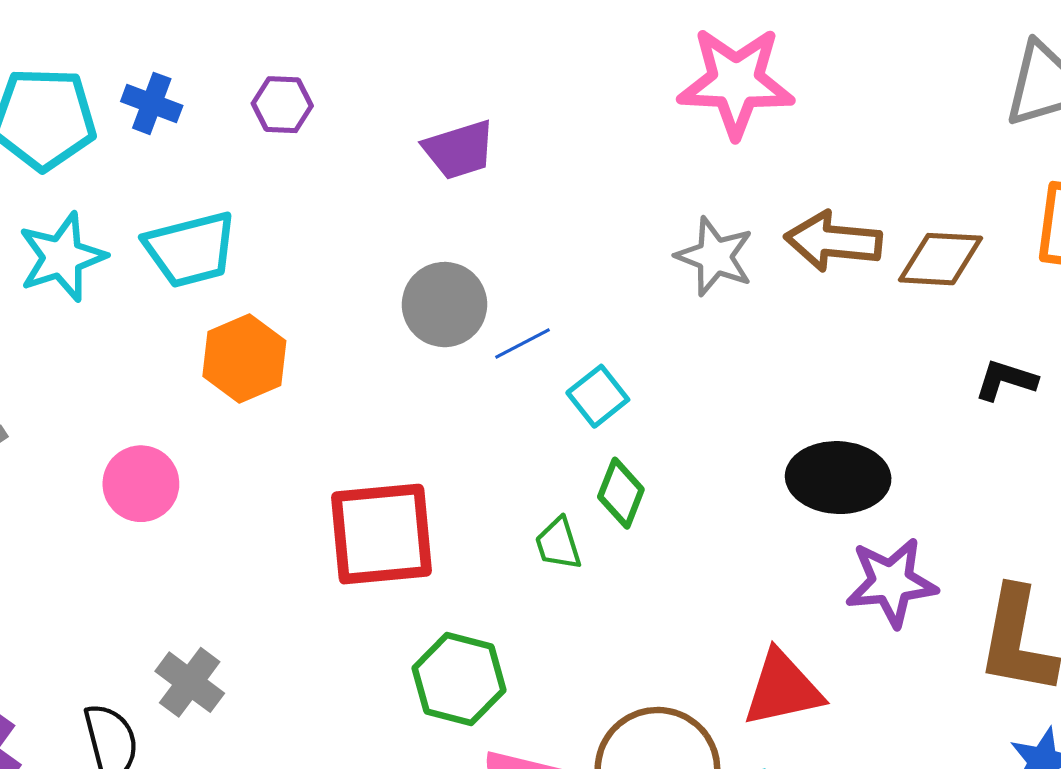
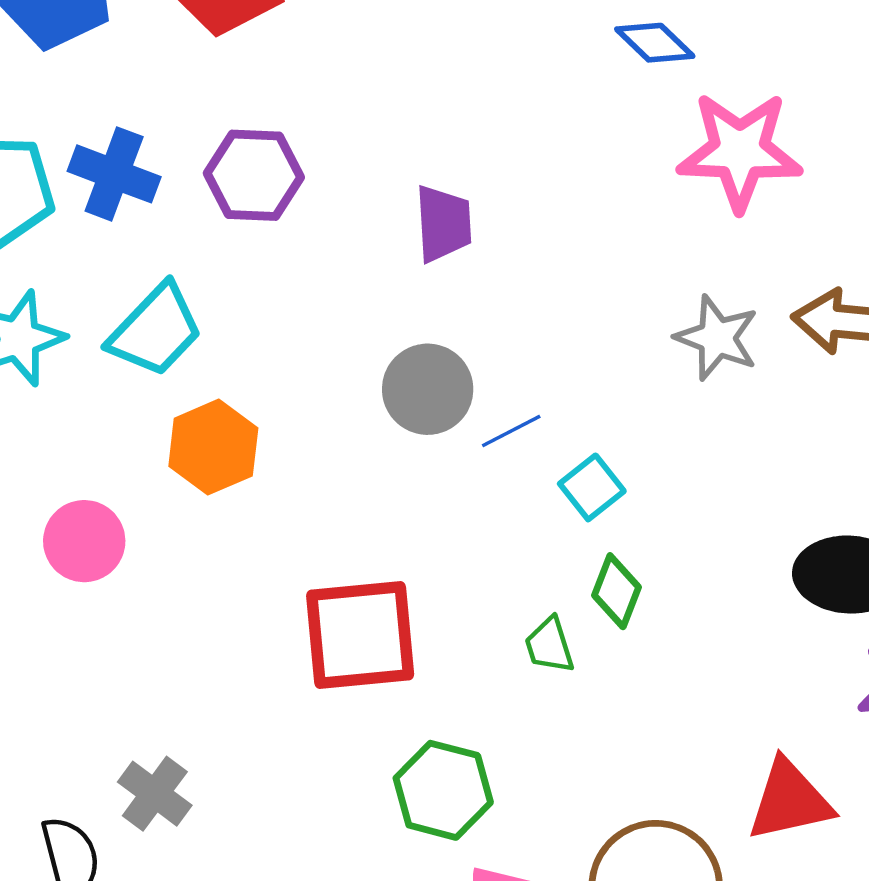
blue cross: (152, 103) -> (114, 174), size x1.4
purple hexagon: (282, 105) -> (254, 175), size x1.5
purple trapezoid: (459, 150) -> (443, 224), turned -76
cyan trapezoid: (191, 249) -> (156, 330), turned -32
pink circle: (141, 484) -> (84, 541), moved

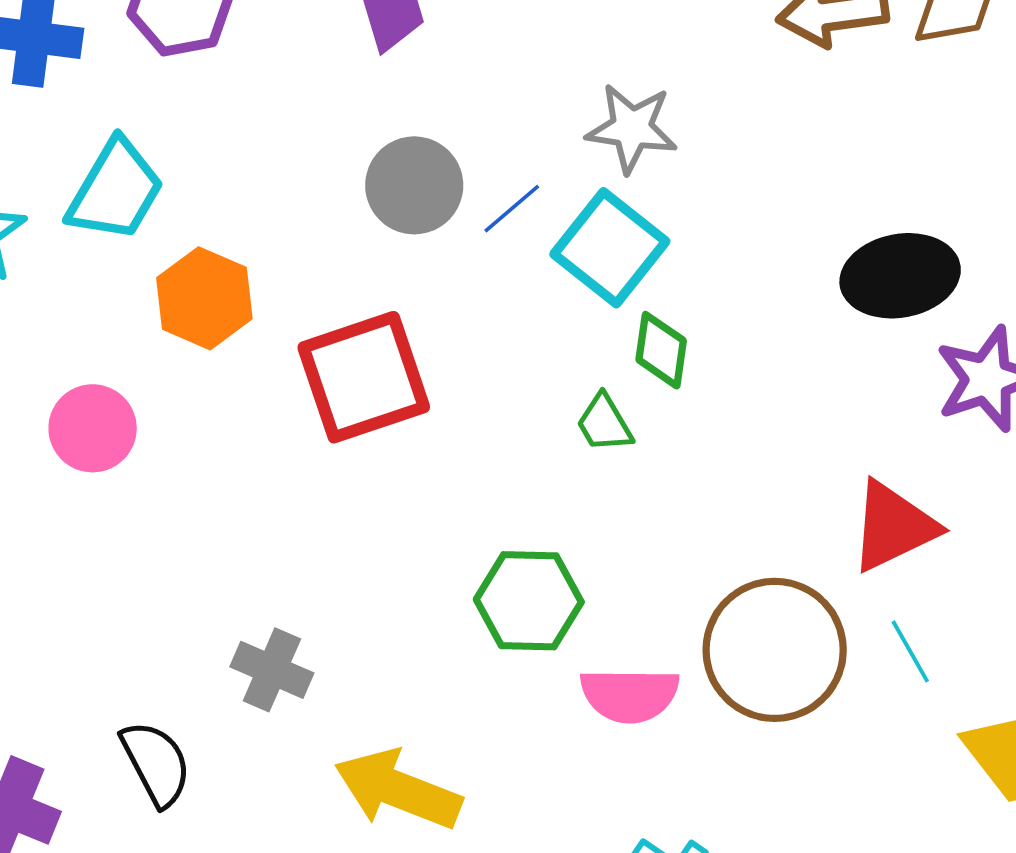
gray star: (717, 338) -> (632, 128), moved
cyan square: (592, 487) -> (610, 248), size x1.6
red square: (360, 635) -> (364, 377), moved
gray cross: (155, 794) -> (272, 670), moved

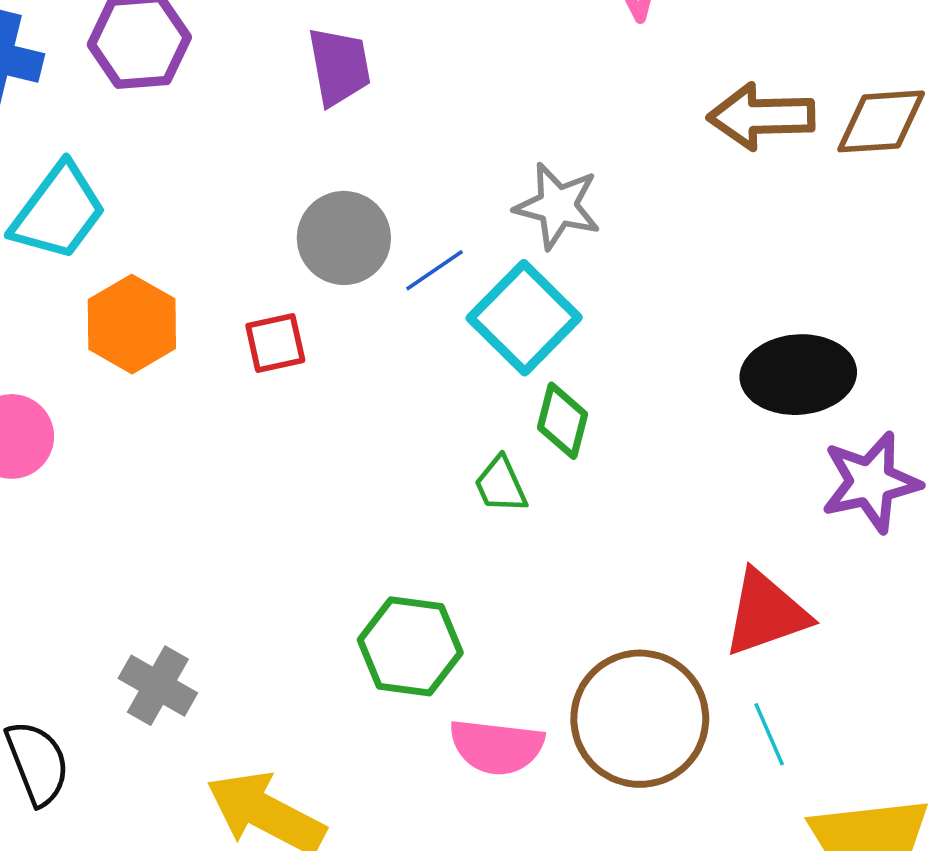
red square: (364, 377) -> (275, 343), moved, size x0.5

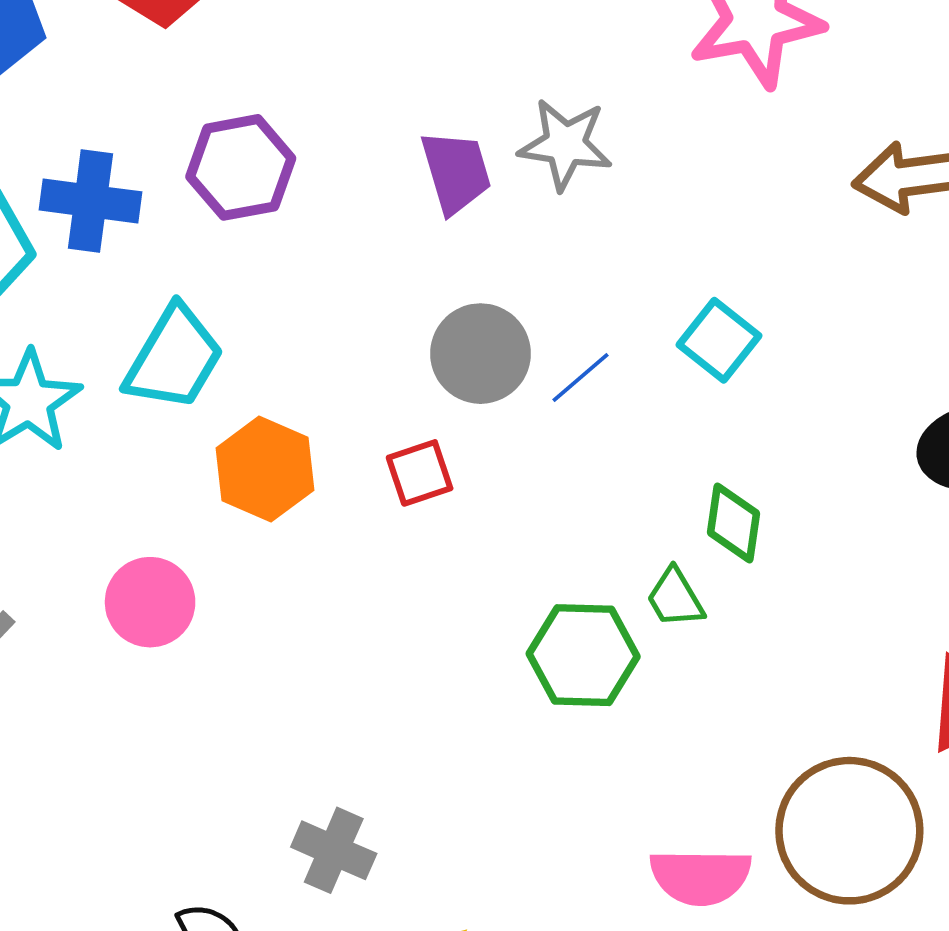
gray star: (557, 206) -> (565, 144), moved
cyan square: (524, 318) -> (719, 340), moved, size x0.7
green hexagon: (410, 646) -> (583, 655), moved

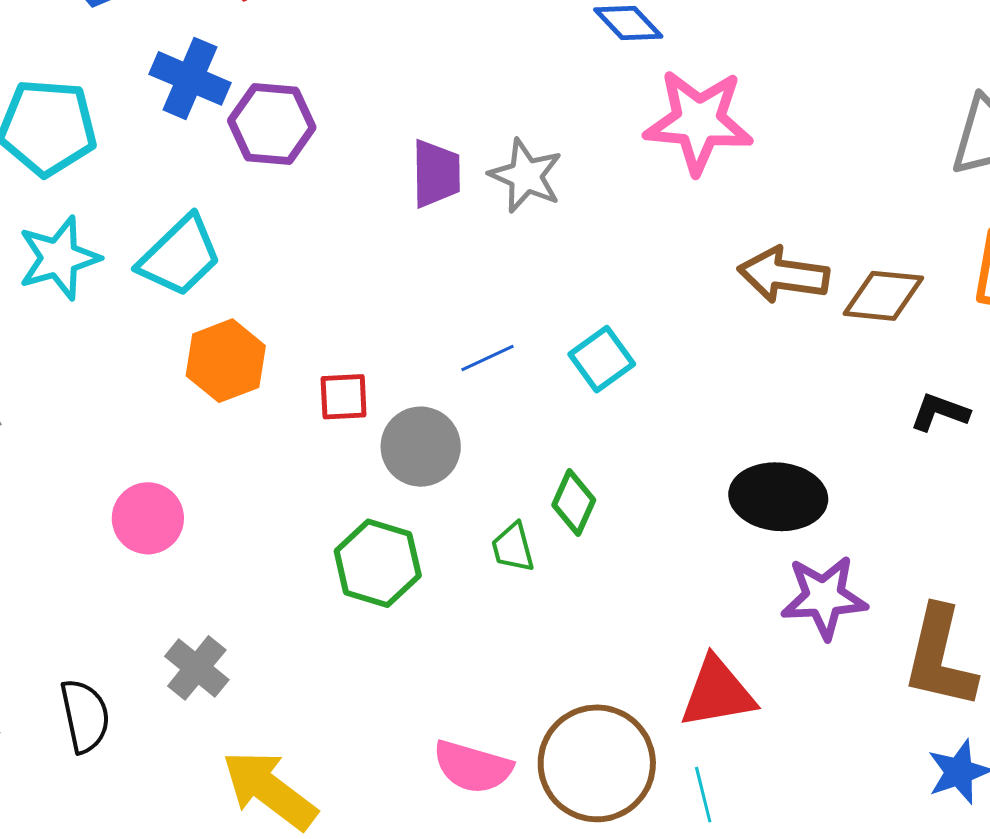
blue cross: (90, 201) -> (190, 78), moved
gray circle: (480, 354) -> (421, 447), moved
pink circle: (150, 602) -> (148, 518), moved
green hexagon: (583, 655) -> (378, 563), moved

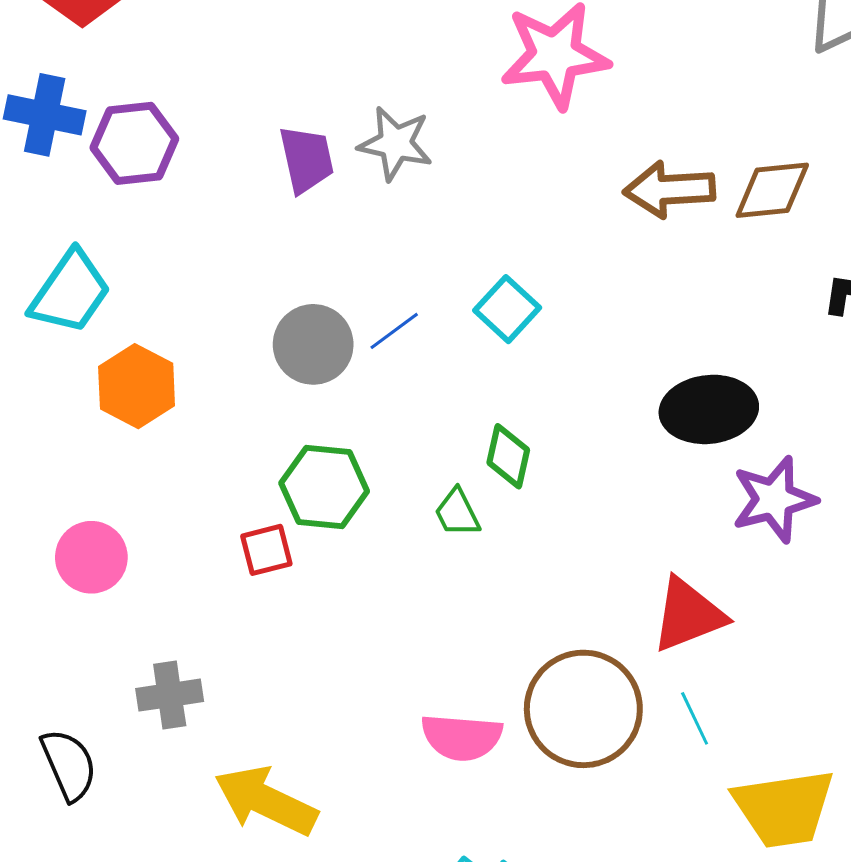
red square: (344, 397) -> (266, 550), moved
gray circle: (421, 447) -> (313, 344), moved
green hexagon: (378, 563) -> (324, 487), moved
gray cross: (197, 668) -> (170, 695), turned -36

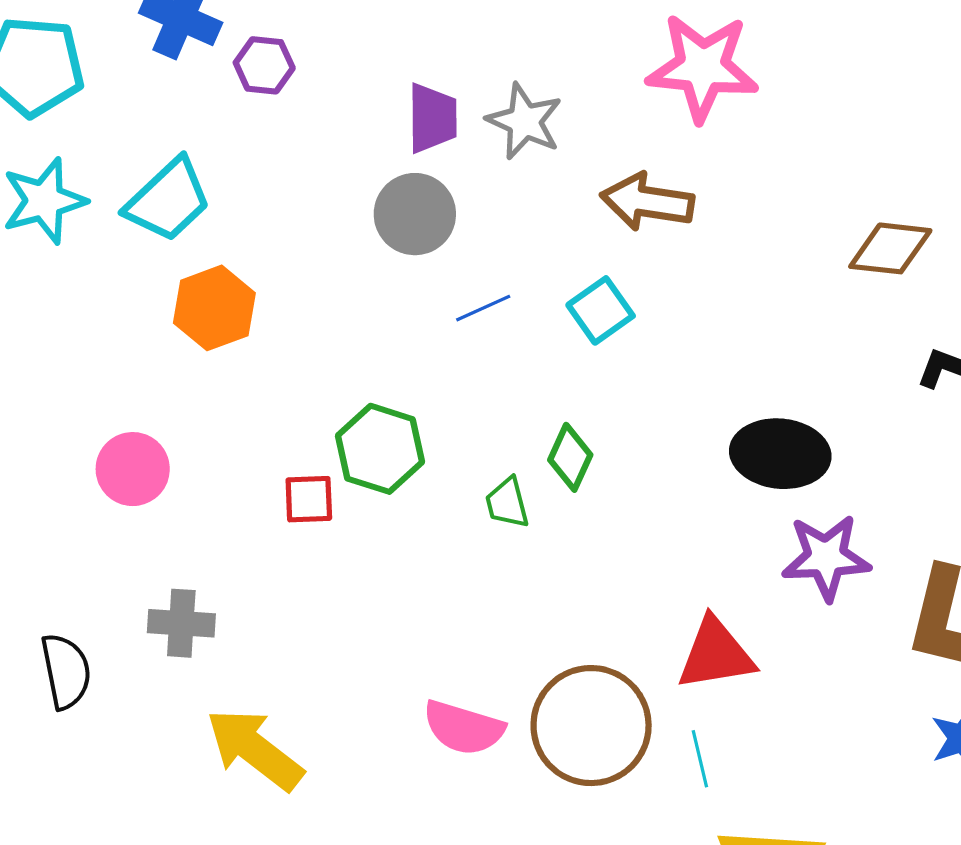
purple hexagon: (134, 143) -> (264, 65), size x0.7
brown arrow: (669, 189) -> (647, 202), moved
gray circle: (313, 344) -> (415, 214), moved

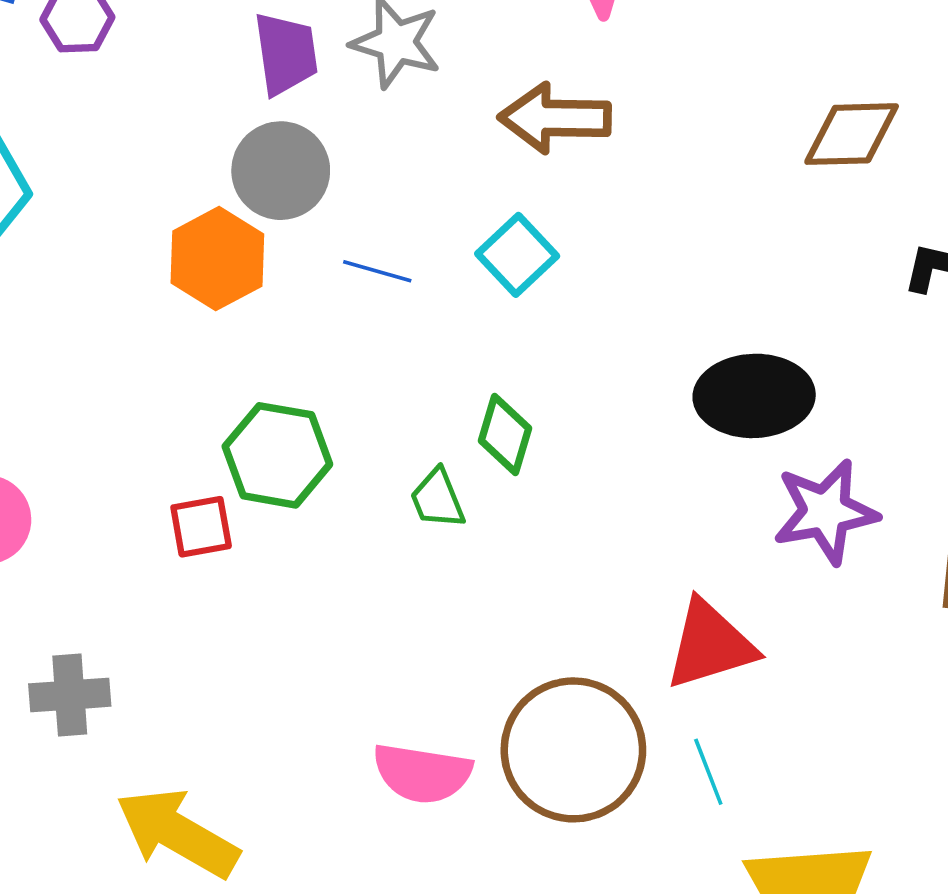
orange hexagon: (214, 308) -> (217, 259), moved
blue line: (483, 308) -> (377, 271), turned 48

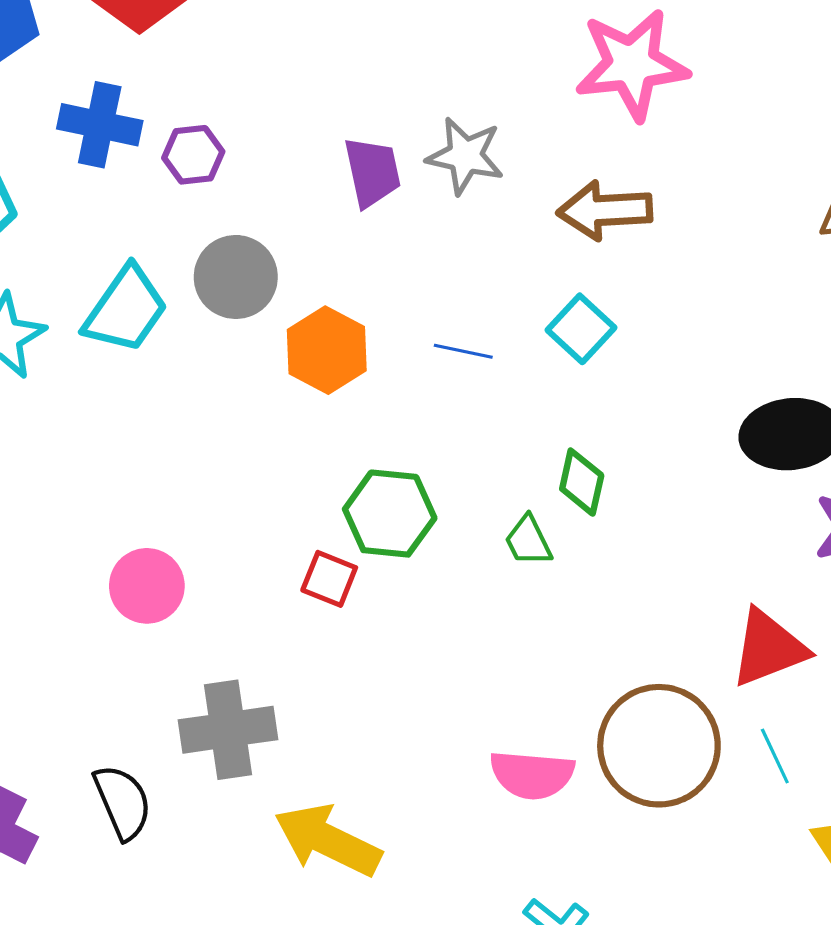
gray circle: (281, 171) -> (236, 277), moved
red square: (201, 527) -> (329, 579), turned 36
gray cross: (70, 695) -> (228, 730), size x1.4

